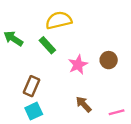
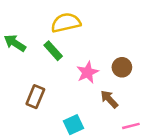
brown arrow: (84, 104) -> (109, 99), moved
cyan square: (34, 111) -> (74, 125), moved

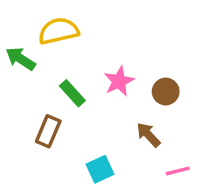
yellow semicircle: (66, 23) -> (59, 31), moved
green rectangle: (53, 51) -> (72, 93), moved
pink star: (88, 72) -> (119, 81), moved

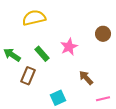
green arrow: (21, 59) -> (12, 55), moved
brown circle: (166, 92) -> (103, 34), moved

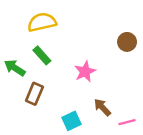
pink star: (69, 47) -> (85, 72), moved
green rectangle: (42, 54) -> (42, 55), moved
brown arrow: (86, 78) -> (102, 107), moved

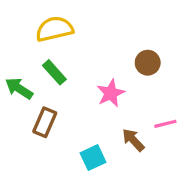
brown circle: (127, 42) -> (148, 63), moved
pink line: (127, 122) -> (165, 124), moved

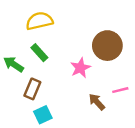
brown circle: (148, 63) -> (107, 46), size x1.6
cyan square: (93, 158) -> (43, 115), moved

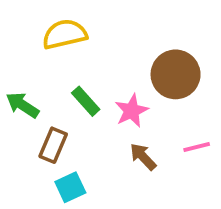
green rectangle: (39, 53) -> (86, 101), moved
brown arrow: (97, 102) -> (143, 157), moved

